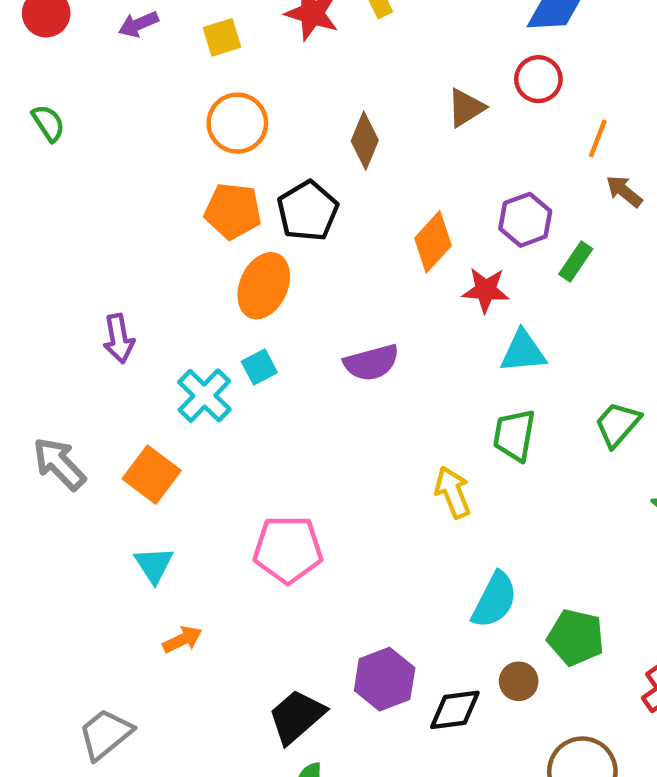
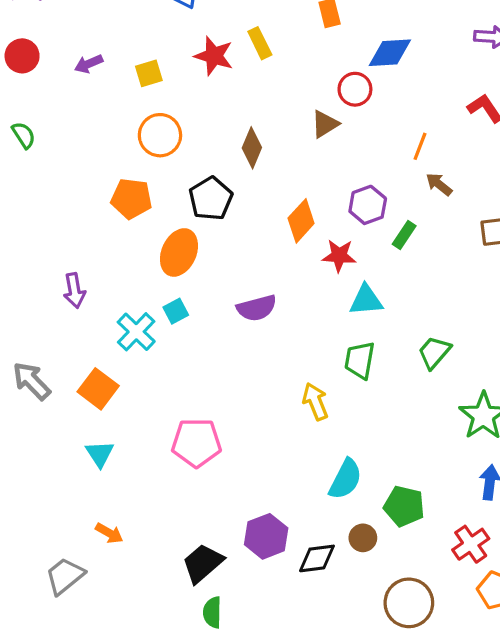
red circle: (538, 79) -> (355, 89), moved
orange pentagon: (233, 211) -> (131, 199), moved
orange arrow: (182, 640) -> (109, 533), moved, turned 56

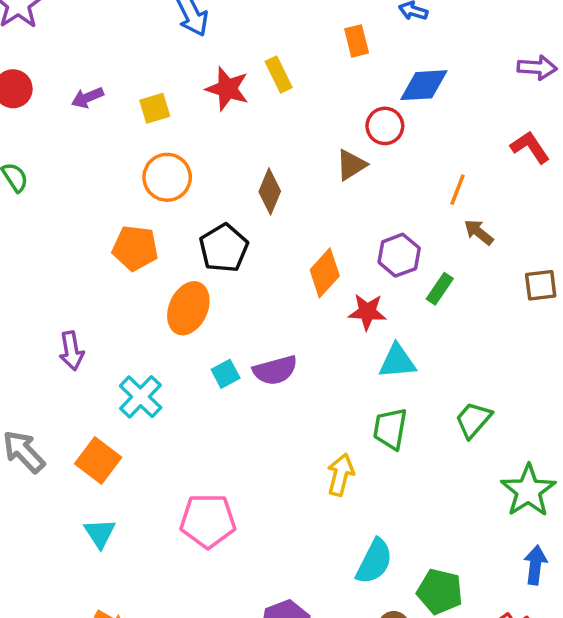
cyan square: (176, 311) -> (226, 374), moved
yellow arrow: (315, 402) -> (341, 475), turned 36

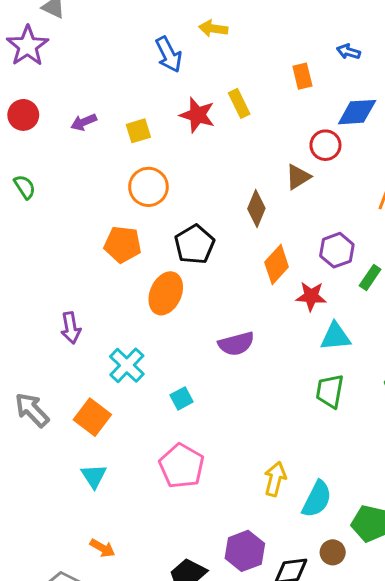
brown diamond: (270, 191) -> (256, 208), moved
cyan square: (226, 374) -> (182, 398), moved
yellow arrow: (341, 475) -> (275, 479), moved
pink pentagon: (208, 521) -> (182, 466), turned 30

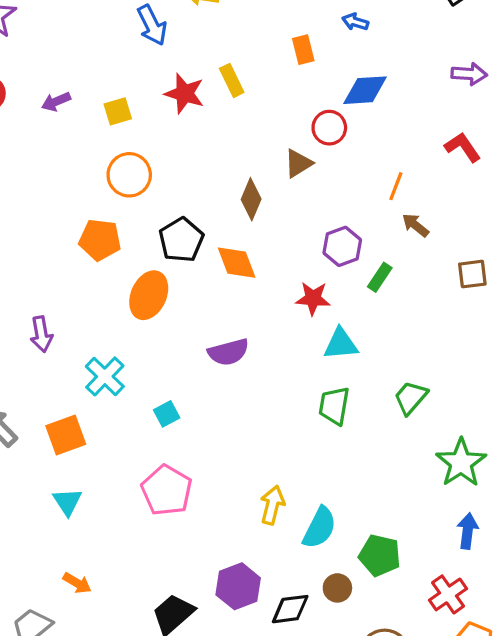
orange diamond: (277, 265) -> (237, 263), moved, turned -63
orange square: (92, 417) -> (66, 435), turned 33

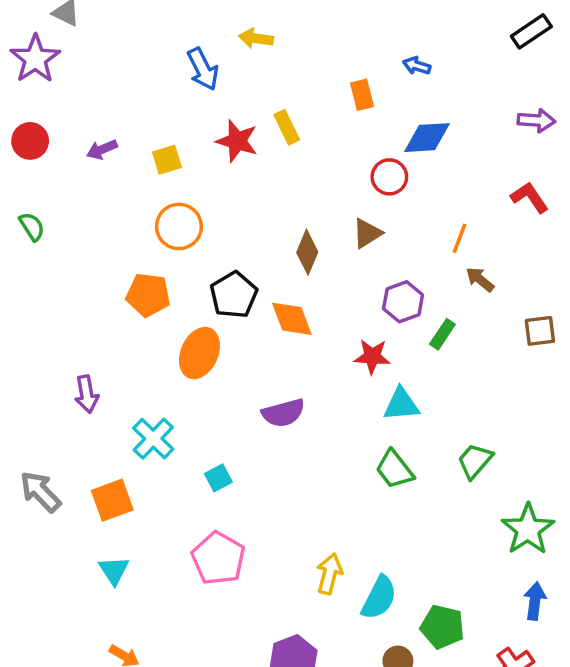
brown triangle: (298, 163) -> (367, 233), moved
green trapezoid: (334, 406) -> (394, 469), turned -48

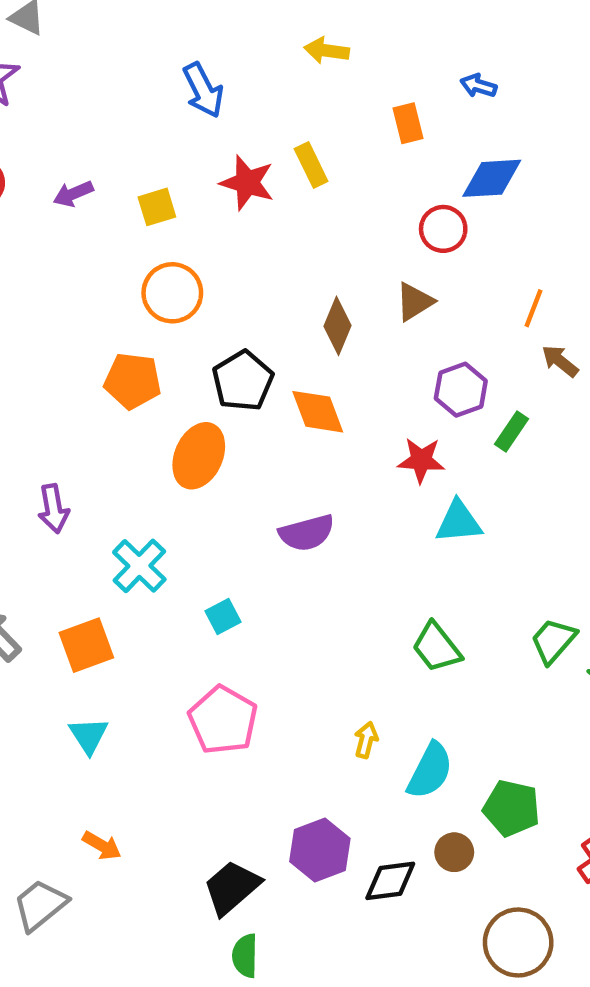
yellow arrow: (256, 38) -> (326, 51), moved
green trapezoid: (475, 461) -> (553, 641), moved
green trapezoid: (394, 469) -> (437, 647), moved
yellow arrow: (329, 574) -> (366, 740), size x0.7

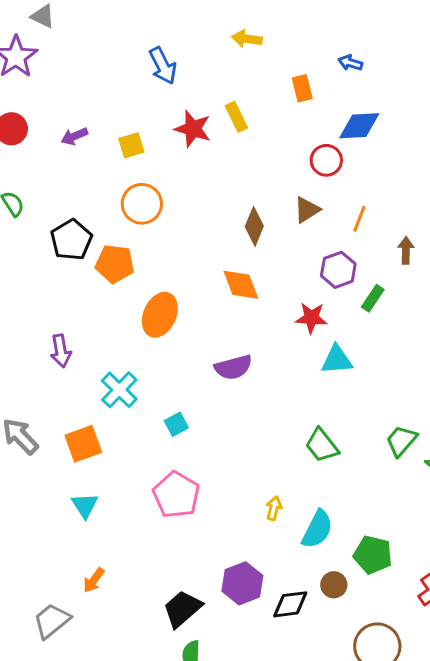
orange line: (534, 308) -> (359, 219), moved
brown arrow: (560, 361) -> (406, 250), turned 52
black pentagon: (243, 381) -> (71, 240), moved
orange arrow: (102, 846) -> (94, 580), turned 96

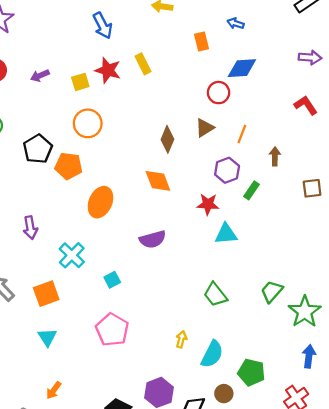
yellow rectangle: (236, 117) -> (143, 64), moved
red star: (193, 129) -> (108, 70), moved

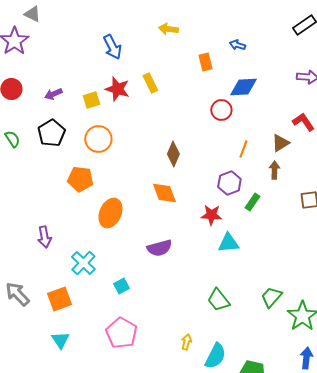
brown triangle: (205, 128) -> (280, 143), moved
black pentagon: (38, 149) -> (51, 133), moved

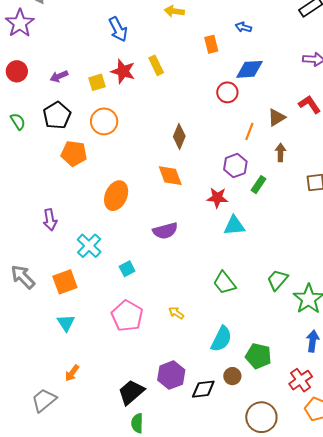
brown triangle: (280, 143) -> (276, 117), moved
orange pentagon: (80, 179) -> (74, 154), moved
yellow arrow: (186, 342) -> (176, 313), moved, turned -70

